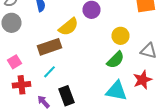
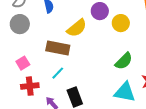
yellow circle: (120, 36) -> (121, 23), moved
brown rectangle: (50, 47) -> (58, 48), turned 30

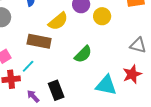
green semicircle: (124, 61) -> (83, 54), moved
cyan line: (58, 73) -> (28, 66), moved

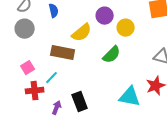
green semicircle: (83, 54) -> (112, 55), moved
purple arrow: (33, 96) -> (57, 108), turned 64

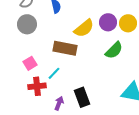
purple circle: (105, 16) -> (108, 22), moved

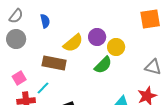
yellow circle: (128, 23) -> (116, 47), moved

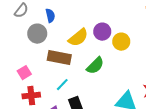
gray circle: (16, 39) -> (37, 34), moved
green semicircle: (103, 65) -> (95, 66), moved
cyan line: (43, 88) -> (62, 85), moved

